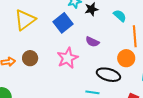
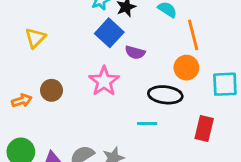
yellow triangle: (25, 20) -> (35, 38), size x0.7
blue square: (63, 23) -> (109, 33), moved

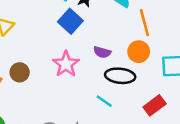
purple semicircle: (135, 52) -> (102, 52), moved
cyan line: (147, 123) -> (104, 101), turned 36
red rectangle: (204, 129) -> (155, 105), turned 40

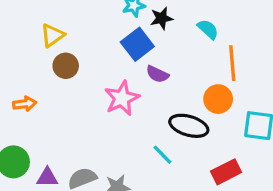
purple semicircle: (102, 52) -> (157, 74), moved
brown circle: (20, 72) -> (66, 66), moved

